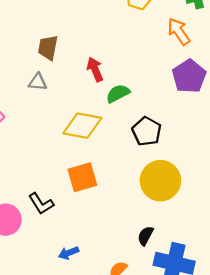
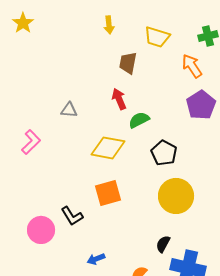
brown trapezoid: (48, 48) -> (128, 63), moved

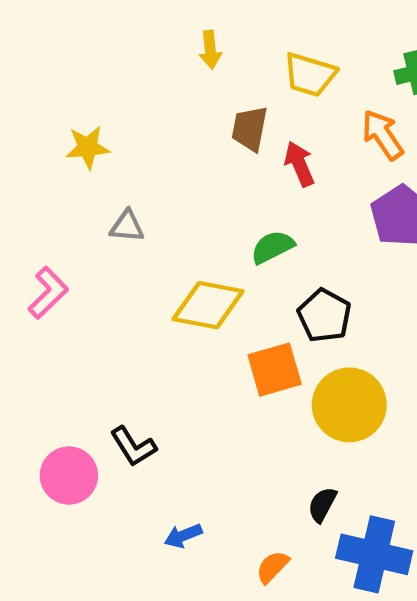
yellow star: (23, 23) -> (88, 147), moved, turned 30
red arrow: (119, 99) -> (299, 164), moved
orange square: (108, 193) -> (275, 370), moved

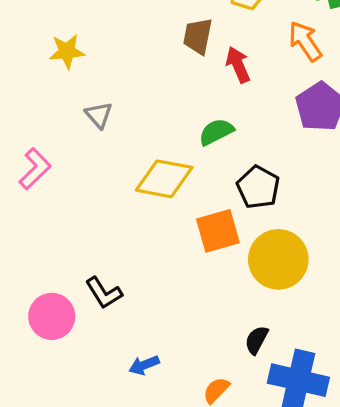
gray triangle: (127, 226) -> (99, 115), turned 44

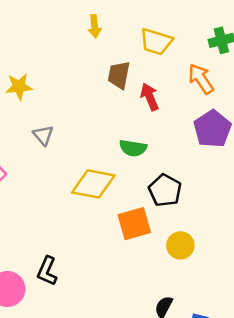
green semicircle: (216, 132) -> (133, 148), turned -144
yellow circle: (278, 259) -> (180, 245), size x0.6
black L-shape: (104, 293) -> (47, 271), turned 56

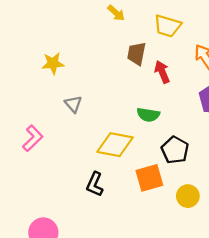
yellow arrow: (95, 26) -> (116, 13), turned -42
black L-shape: (47, 271) -> (95, 184), moved

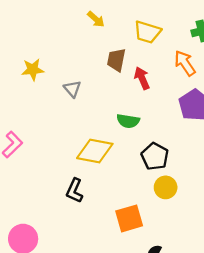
gray triangle: (73, 104) -> (72, 89), moved
orange square: (149, 178) -> (129, 218), moved
yellow circle: (188, 196) -> (166, 187), moved

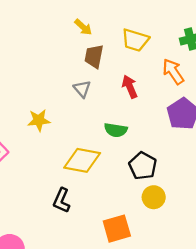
brown trapezoid: (116, 60) -> (94, 56), moved
yellow star: (33, 70) -> (39, 120), moved
gray triangle: (72, 89) -> (82, 89), moved

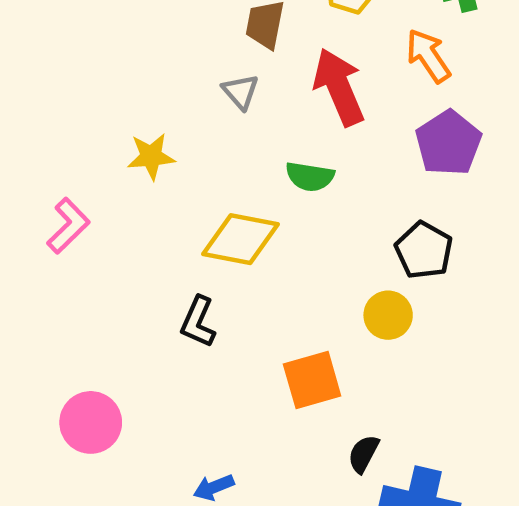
red arrow: (130, 87) -> (339, 87), size x1.6
black pentagon: (143, 166) -> (424, 250), moved

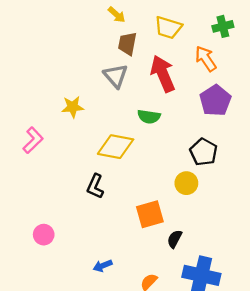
gray triangle: (240, 92) -> (116, 76), size x1.4
pink circle: (91, 422) -> (44, 235), size x0.7
black semicircle: (363, 454) -> (175, 239), moved

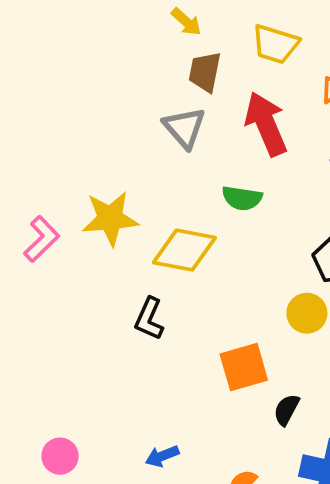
yellow star: (73, 107) -> (110, 219), moved, size x1.4
pink circle: (44, 235) -> (60, 456), moved

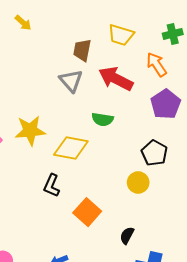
yellow arrow: (186, 22) -> (23, 23), moved
red arrow: (266, 124) -> (116, 79), turned -40
orange square: (244, 367) -> (87, 212), moved, turned -32

